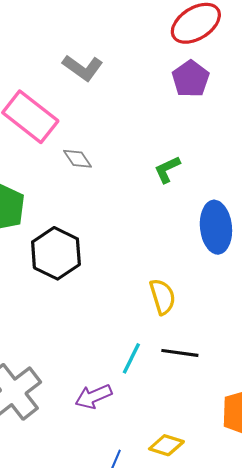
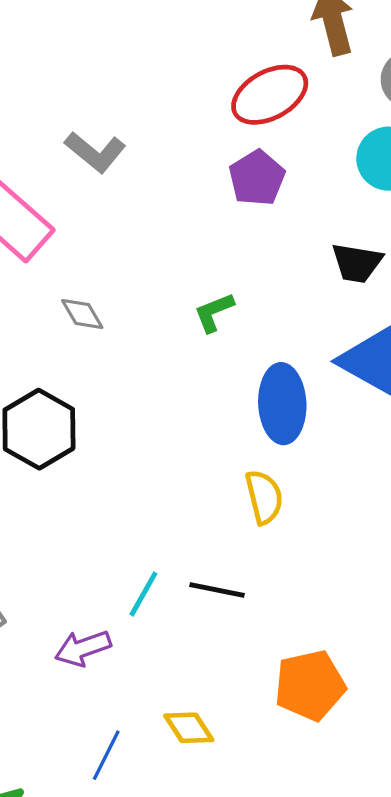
gray diamond: (78, 159) -> (82, 314), moved
yellow semicircle: (162, 297) -> (264, 497), moved
yellow diamond: (166, 445) -> (189, 728), turned 36

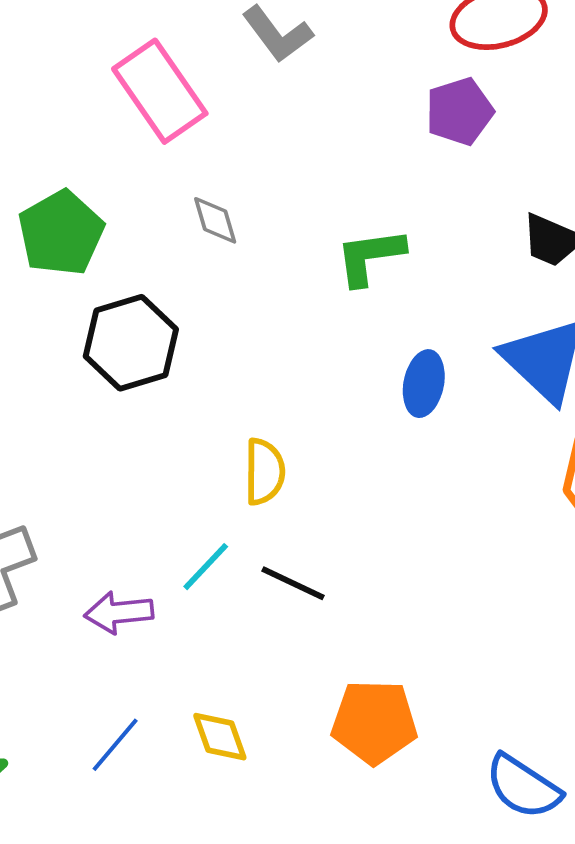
green L-shape: (214, 312) -> (370, 257), size x1.4
blue ellipse: (282, 404) -> (424, 384), size x0.7
yellow semicircle: (264, 497) -> (264, 472), moved

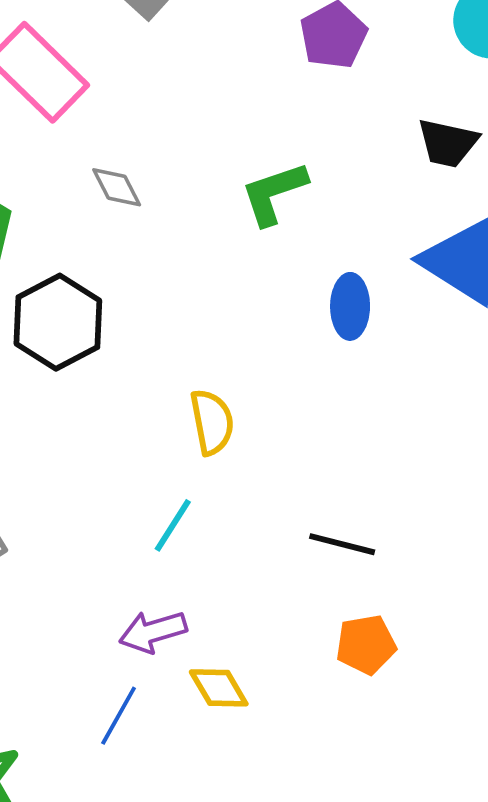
black line: (293, 583) -> (342, 544), moved
purple arrow: (119, 612) -> (153, 632), moved
orange pentagon: (374, 722) -> (366, 645), size x0.7

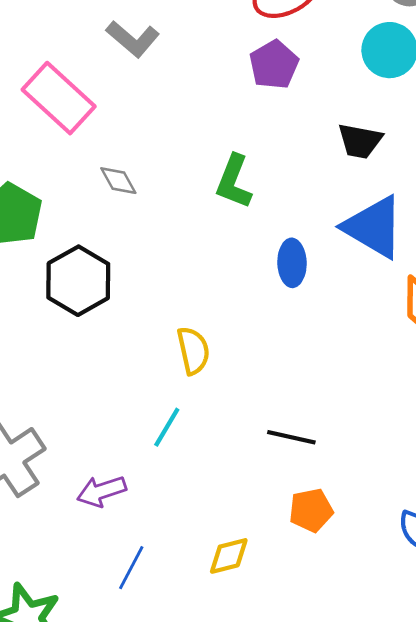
green L-shape: (274, 193) -> (234, 182), turned -48
purple arrow: (153, 632) -> (101, 491), moved
yellow diamond: (219, 688) -> (229, 556), moved, turned -72

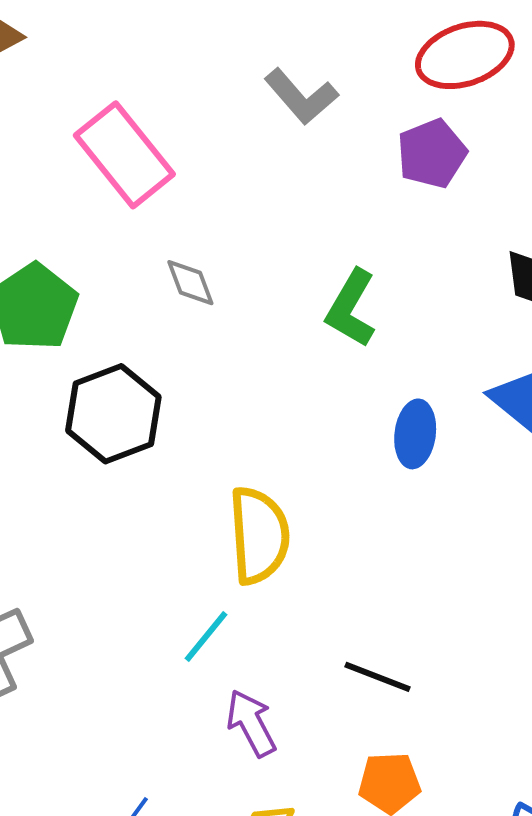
gray L-shape: (133, 39) -> (301, 96), moved
yellow semicircle: (193, 351) -> (259, 535), size x1.4
purple arrow: (101, 491) -> (251, 723), moved, turned 72

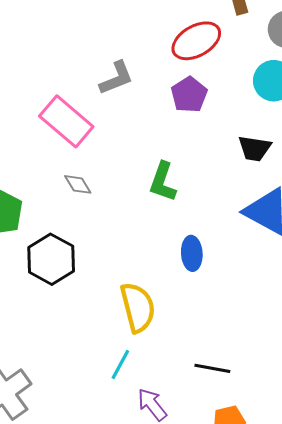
gray L-shape: (301, 96) -> (116, 78), turned -60
pink rectangle: (124, 155) -> (66, 121), moved
blue ellipse: (415, 434) -> (192, 253), moved

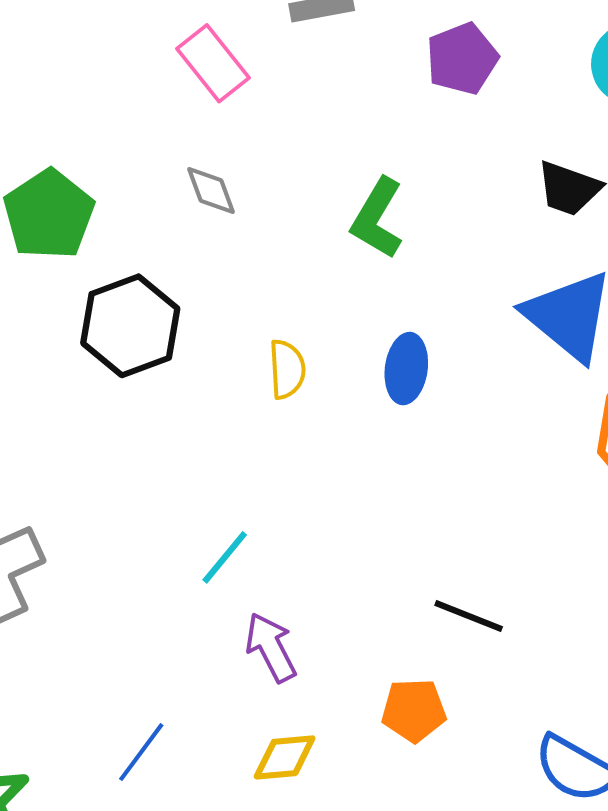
pink rectangle: (66, 121) -> (213, 63), size x0.7
yellow semicircle: (138, 307) -> (287, 369), moved, size x0.6
black line: (212, 368) -> (469, 616), moved

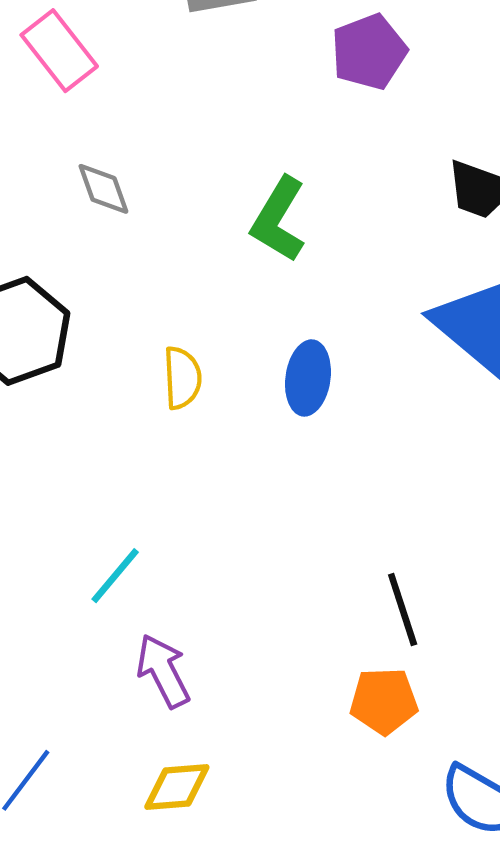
pink rectangle: (213, 63) -> (59, 51), moved
black line: (469, 616) -> (403, 610), moved, turned 50
orange pentagon: (414, 710) -> (384, 701), moved

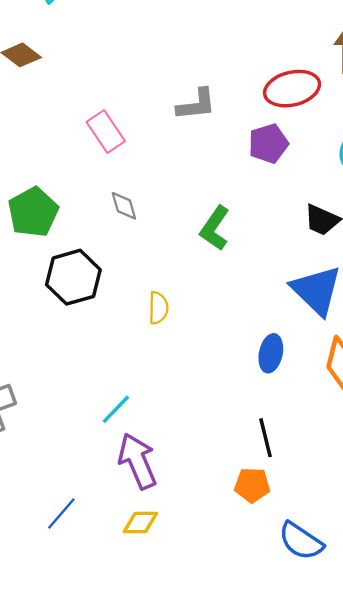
blue ellipse: (308, 378) -> (271, 353), moved
purple arrow: (163, 671) -> (138, 461), size x1.4

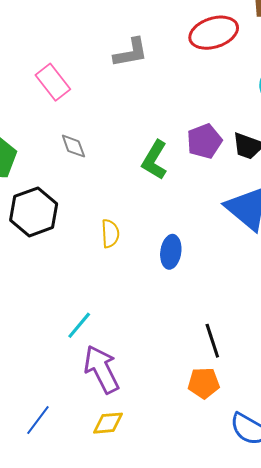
purple pentagon: (268, 144) -> (204, 141), moved
blue ellipse: (271, 353) -> (171, 252), moved

